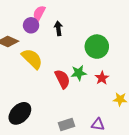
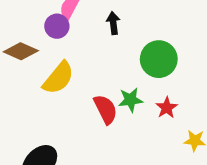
black arrow: (58, 28) -> (113, 23), moved
yellow semicircle: (32, 59) -> (58, 78), turned 85

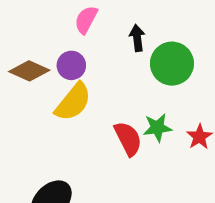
purple circle: (57, 26) -> (71, 65), moved
green circle: (159, 59) -> (172, 64), moved

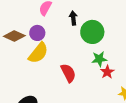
green star: (157, 128) -> (99, 59), moved

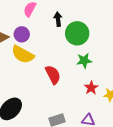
yellow semicircle: (38, 53) -> (23, 54), turned 80
red star: (107, 72) -> (91, 88), moved

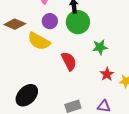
green circle: (77, 33) -> (78, 22), moved
purple circle: (22, 34) -> (50, 21), moved

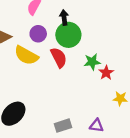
red semicircle: (69, 61) -> (59, 58), moved
red star: (107, 74) -> (106, 73), moved

